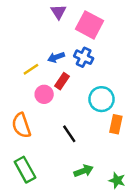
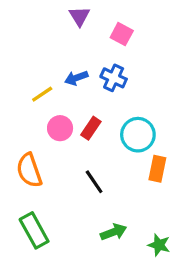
pink square: (90, 25) -> (122, 34), size x0.6
red rectangle: (62, 81) -> (91, 128), moved

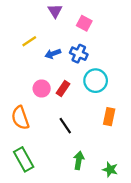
yellow line: (42, 94) -> (29, 41), moved
cyan circle: (138, 135) -> (96, 81), moved
green arrow: (114, 232) -> (79, 160), turned -60

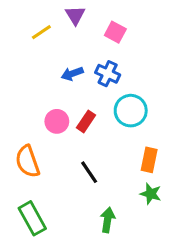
yellow line: (29, 41) -> (41, 32), moved
green star: (110, 169) -> (151, 194), moved

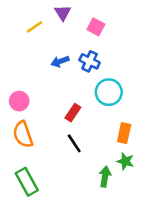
pink circle: (57, 121) -> (19, 101), moved
red rectangle: (86, 121) -> (73, 113), moved
green arrow: (108, 220) -> (105, 177), moved

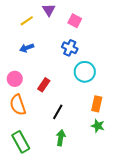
blue arrow: (60, 61) -> (27, 48), moved
red rectangle: (73, 113) -> (44, 85), moved
black line: (74, 143) -> (58, 112), turned 63
green arrow: (105, 177) -> (61, 138), moved

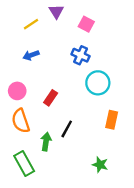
green star: (98, 126) -> (100, 165), moved
green arrow: (61, 138) -> (46, 142), moved

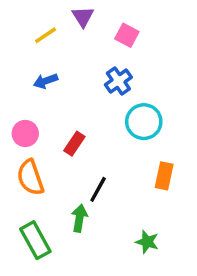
blue cross: (81, 55) -> (118, 81), turned 30
green arrow: (46, 142) -> (79, 218), moved

